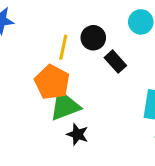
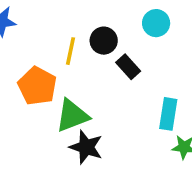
orange pentagon: (52, 82) -> (37, 86), moved
black star: (77, 134) -> (86, 147), size x1.4

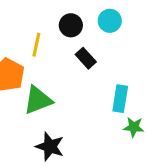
black circle: (104, 41) -> (71, 25), moved
black star: (86, 147) -> (50, 147), moved

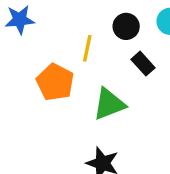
green triangle: (38, 100) -> (109, 104), moved

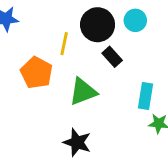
black circle: (126, 26) -> (98, 25), size x1.5

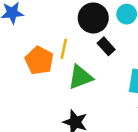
yellow line: (64, 44) -> (64, 49), moved

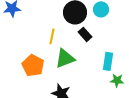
orange pentagon: (39, 60) -> (33, 65), moved

